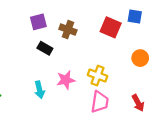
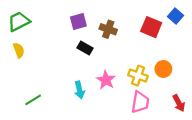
blue square: (135, 16) -> (175, 16), turned 32
orange circle: (140, 58) -> (163, 69), moved
pink star: (66, 80) -> (106, 80), turned -30

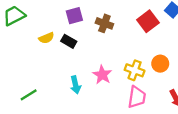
red square: (151, 27) -> (148, 21), turned 30
black rectangle: (85, 48) -> (69, 41), moved
yellow semicircle: (19, 50) -> (46, 38), moved, turned 88

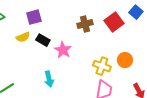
purple square: (74, 16) -> (34, 17), moved
brown cross: (104, 23) -> (85, 24), moved, turned -35
pink star: (102, 75) -> (63, 50), moved

